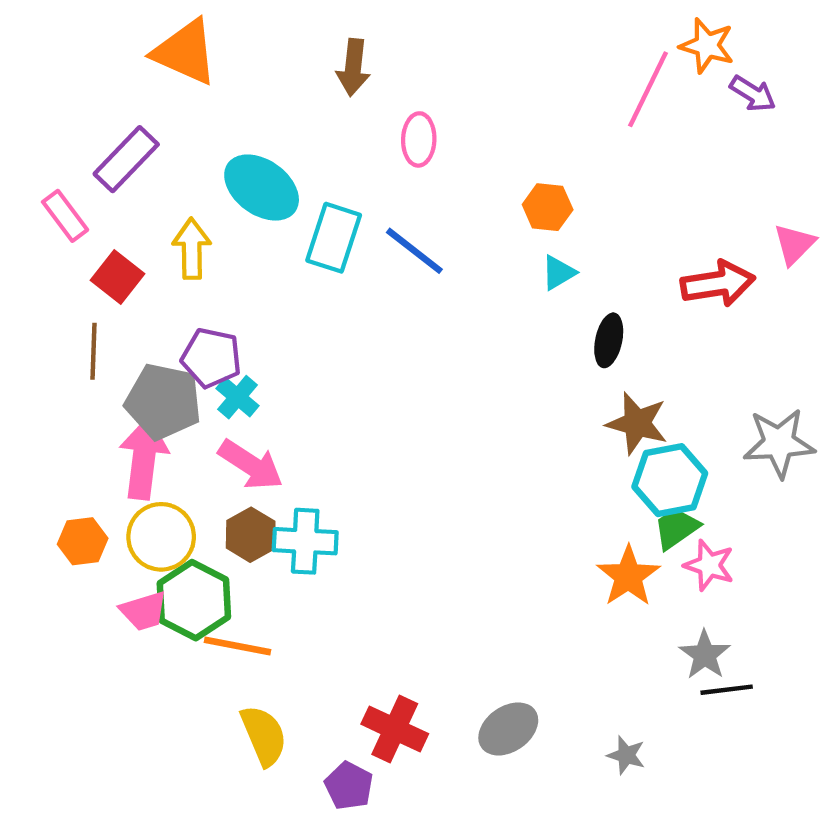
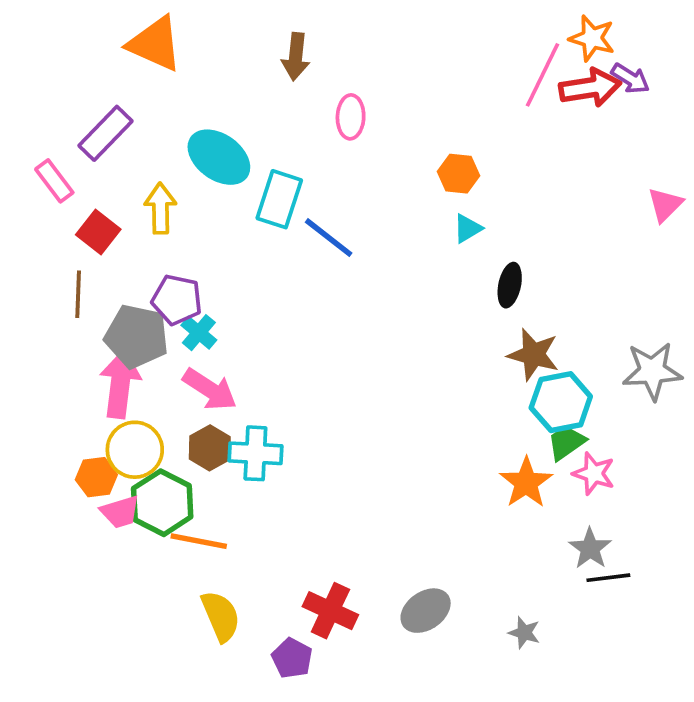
blue line: (414, 251) -> (329, 238), moved
red arrow: (718, 284) -> (590, 88), moved
orange hexagon: (83, 541) -> (96, 477), moved

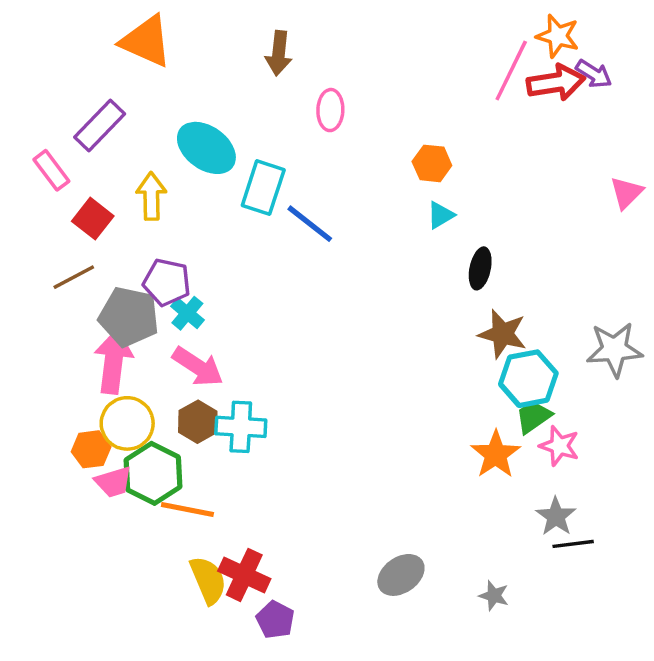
brown line: (78, 294) -> (74, 277), turned 60
red cross: (330, 611) -> (244, 575), moved

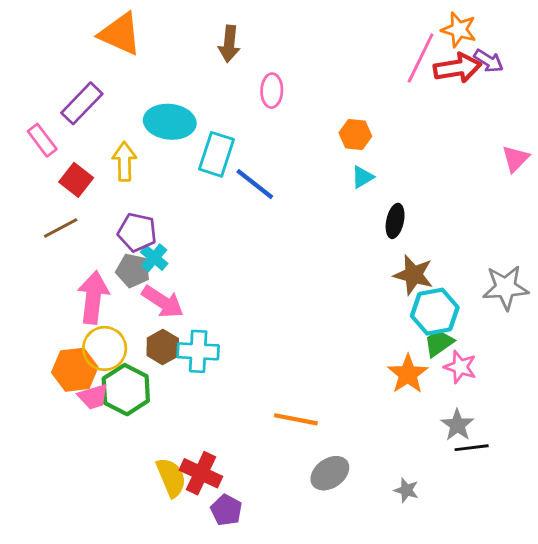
cyan ellipse: (206, 148) -> (170, 122), turned -30
gray pentagon: (129, 317) -> (133, 271), moved, size x0.7
orange hexagon: (91, 449) -> (75, 370), size x1.4
orange line: (187, 510) -> (296, 419), moved

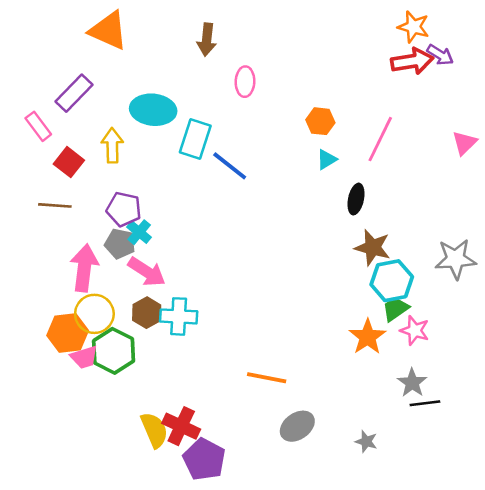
pink line: (421, 58) -> (380, 139), moved
brown line: (61, 228) -> (55, 205), turned 32
purple pentagon: (226, 510) -> (204, 459), size x1.5

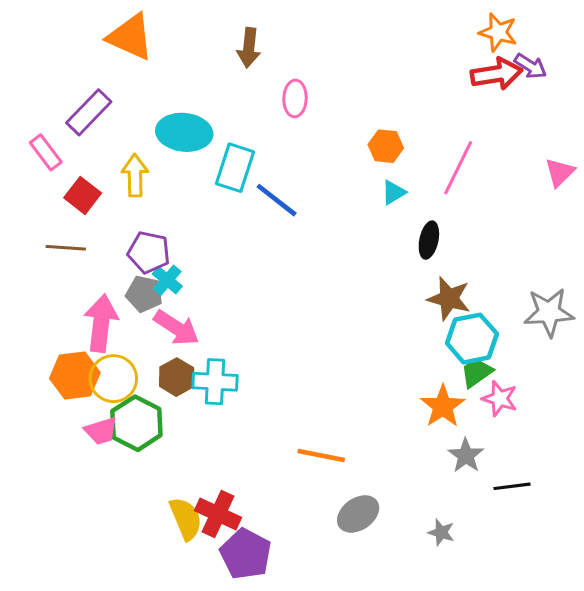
orange hexagon: (68, 333) -> (75, 375), moved
gray star: (412, 383) -> (466, 455), moved

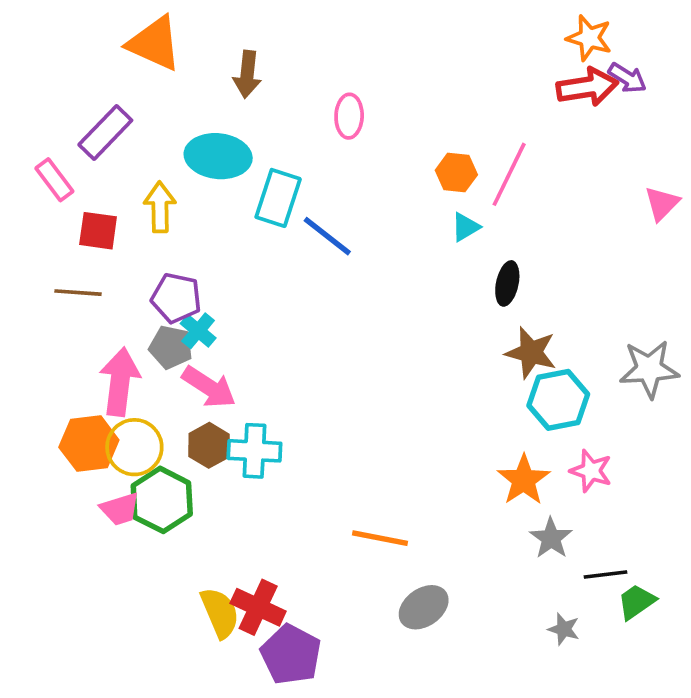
brown arrow: (249, 48) -> (247, 74), moved
pink line: (458, 168) -> (509, 174), moved
red square: (83, 195) -> (98, 231), turned -30
green trapezoid: (477, 372) -> (636, 602), moved
gray star: (441, 532) -> (564, 629), moved

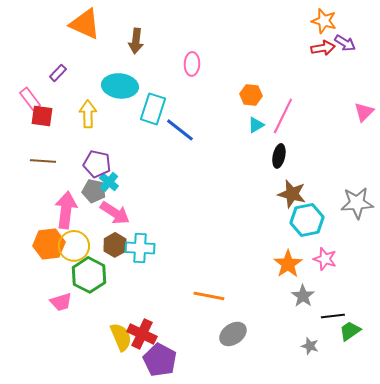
red arrow: (587, 87) -> (323, 48), size x0.7
purple rectangle: (105, 132) -> (58, 73), size x0.6
pink line: (509, 174) -> (283, 116), moved
red square: (98, 231) -> (42, 116), moved
pink trapezoid: (120, 509) -> (61, 302), moved

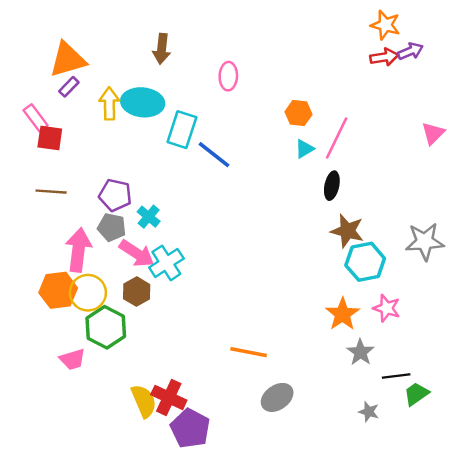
orange triangle: (85, 24) -> (68, 59), moved, turned -40
purple arrow: (345, 43) -> (410, 51), turned -55
yellow arrow: (88, 114) -> (109, 104), moved
cyan cross: (109, 182) -> (149, 217), moved
cyan cross: (140, 248) -> (166, 263), moved, turned -36

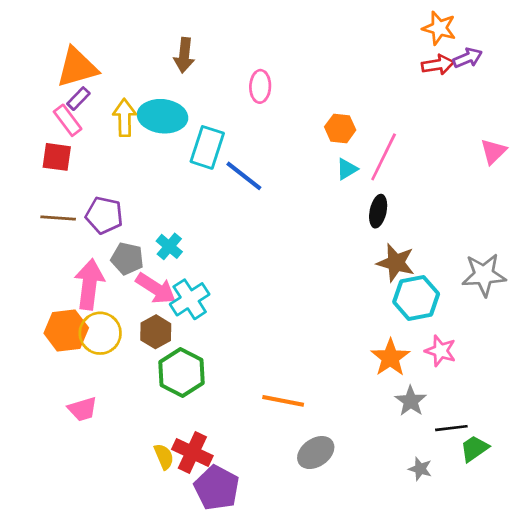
pink rectangle: (36, 118) -> (68, 120), moved
purple pentagon: (115, 195) -> (104, 215), moved
green hexagon: (106, 327) -> (181, 373), moved
yellow semicircle: (144, 401) -> (164, 457), size x0.7

